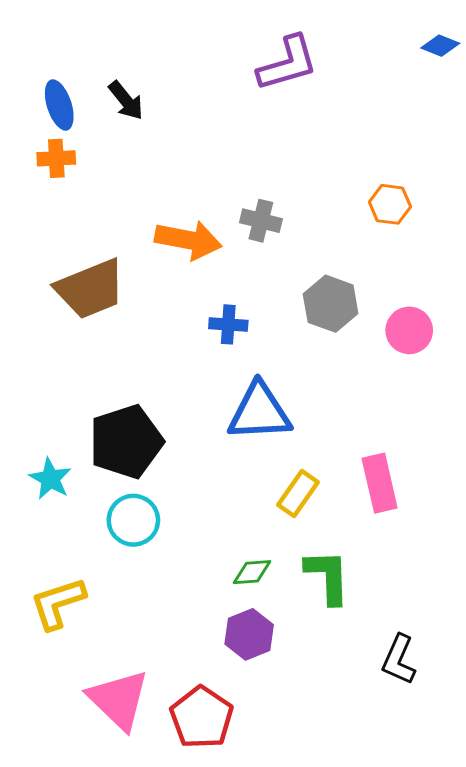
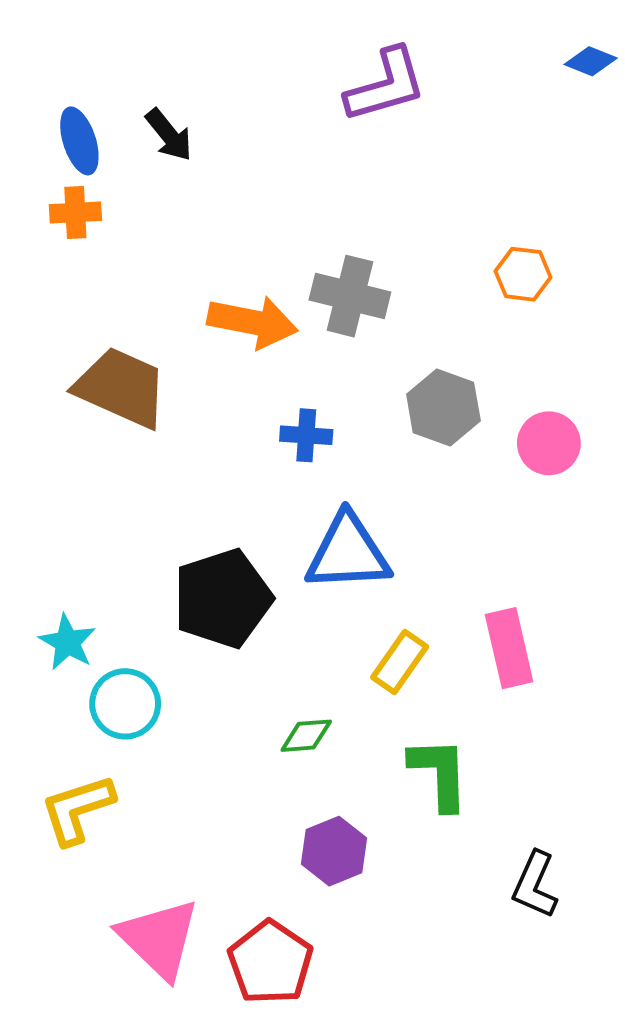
gray cross: (261, 221) -> (350, 296), size x1.4
brown trapezoid: (90, 289) -> (121, 388), turned -134
black pentagon: (126, 442) -> (223, 598), moved
cyan circle: (133, 520) -> (125, 704), moved
green diamond: (252, 572) -> (306, 736), moved

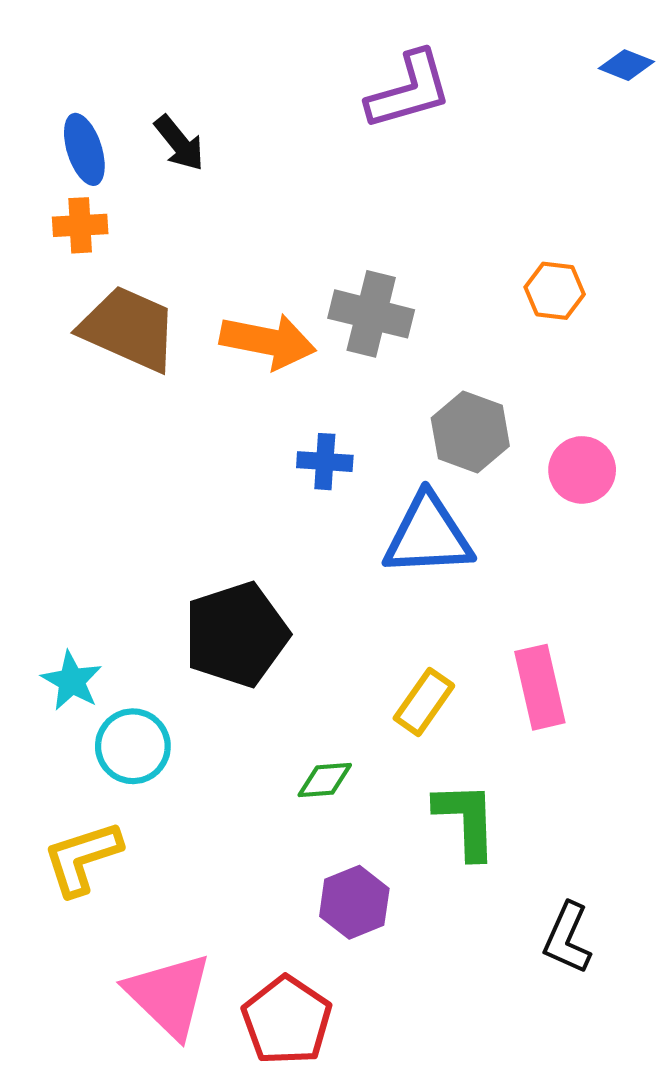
brown trapezoid: (121, 388) -> (129, 329), moved
blue triangle: (348, 553) -> (428, 535), moved

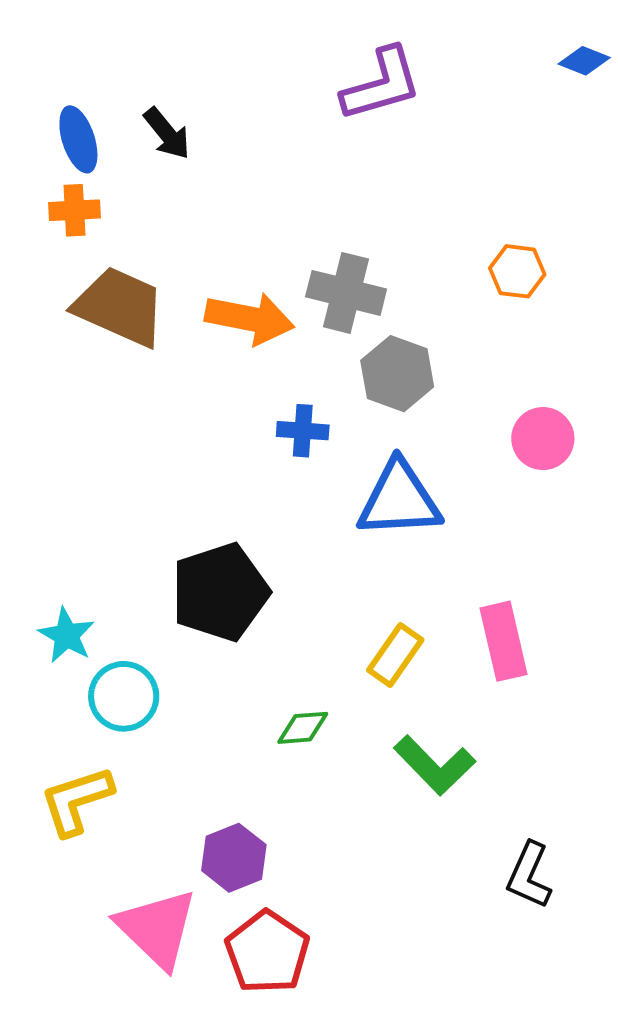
gray hexagon: (470, 432) -> (397, 374), moved
green L-shape: (466, 820) -> (435, 765), turned 138
purple hexagon: (354, 902) -> (234, 858), moved

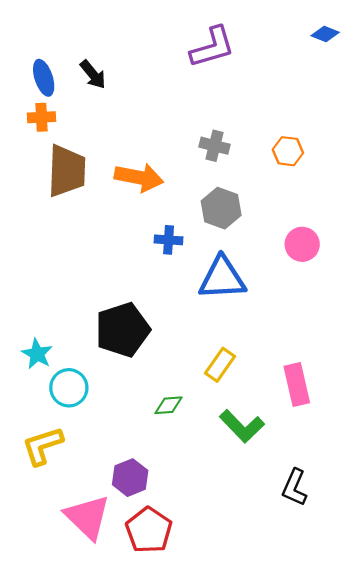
gray cross: (346, 293) -> (215, 146), moved, size x0.7
brown trapezoid: (120, 307) -> (67, 171), turned 68
pink rectangle: (503, 641) -> (297, 384), moved

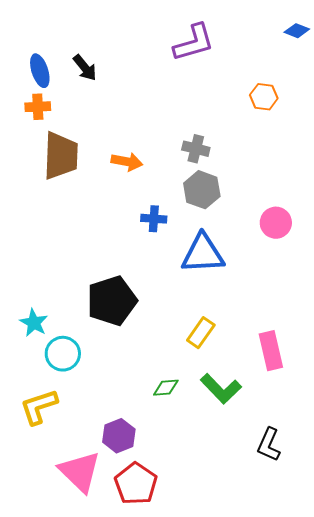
gray cross: (215, 146) -> (196, 149), moved
orange hexagon: (288, 151) -> (264, 97), moved
orange arrow: (139, 177) -> (127, 162), size x0.7
green diamond: (169, 405) -> (166, 388), moved

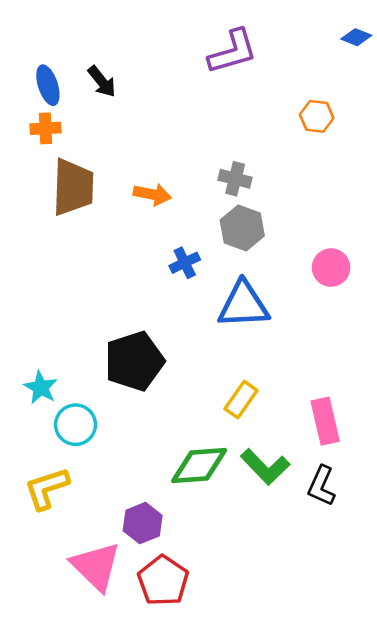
blue cross: (154, 219) -> (185, 263), turned -30
green diamond: (166, 388) -> (199, 466), size x1.8
black L-shape: (269, 445) -> (321, 486), moved

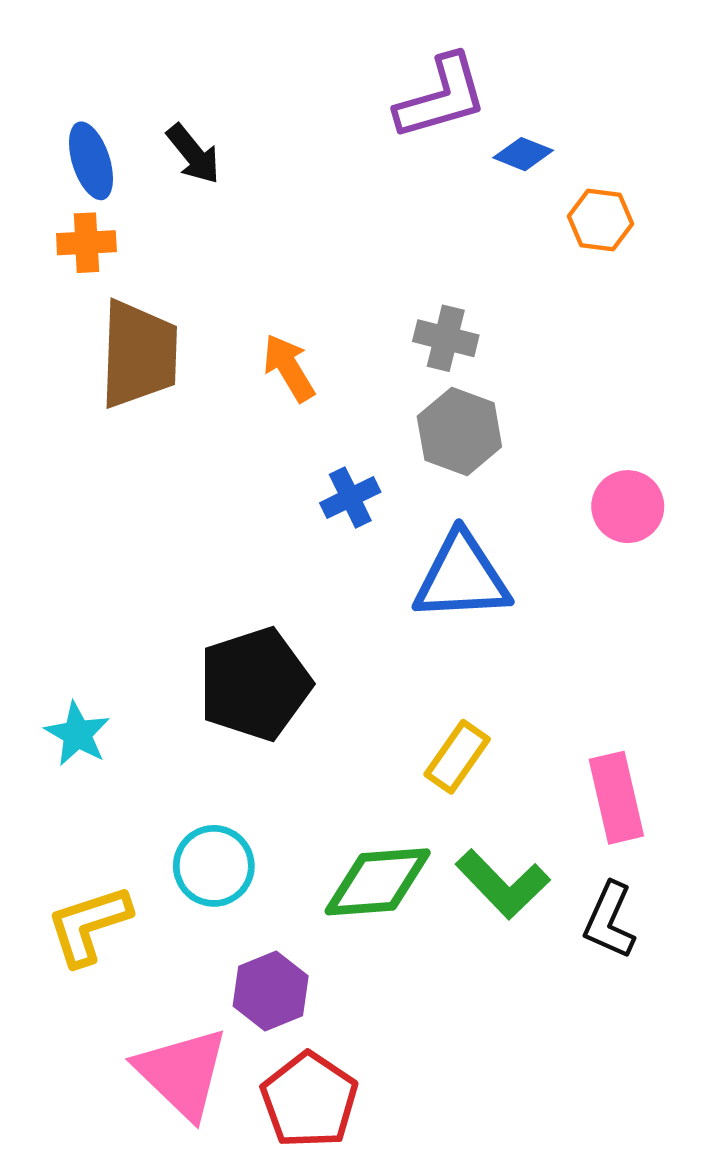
blue diamond: (356, 37) -> (523, 154), moved
orange arrow: (152, 194) -> (289, 368), turned -132
cyan circle: (76, 425) -> (214, 866), moved

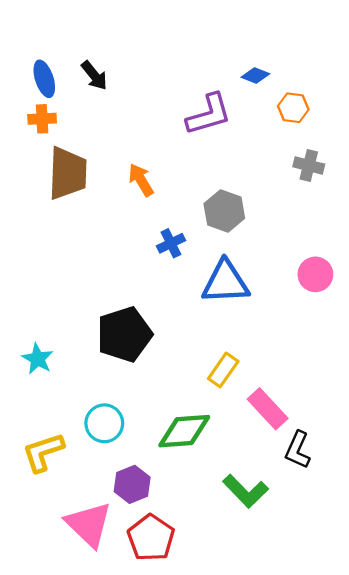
purple L-shape: (441, 97) -> (209, 114), moved
gray cross: (446, 338) -> (309, 165), moved
pink circle: (628, 507) -> (315, 274), moved
pink rectangle: (616, 798) -> (268, 409), moved, turned -30
green L-shape: (503, 884) -> (245, 491), moved

